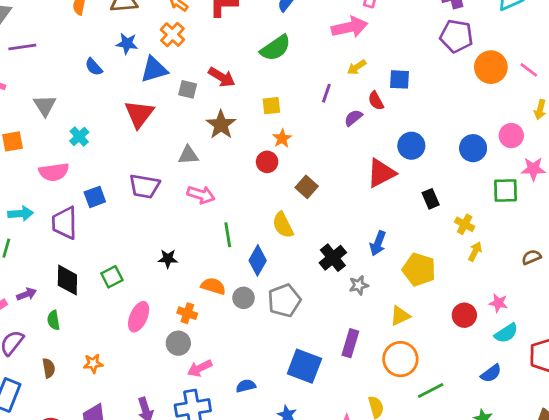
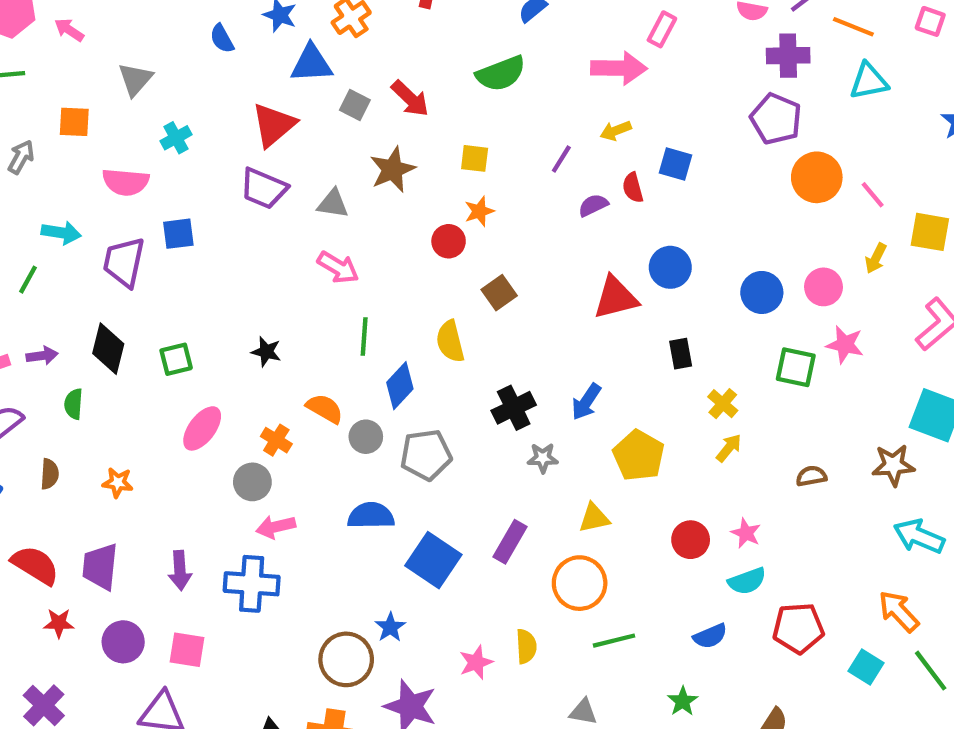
purple trapezoid: (144, 186) -> (264, 188), moved
blue semicircle: (246, 386) -> (371, 516), moved, size x1.5

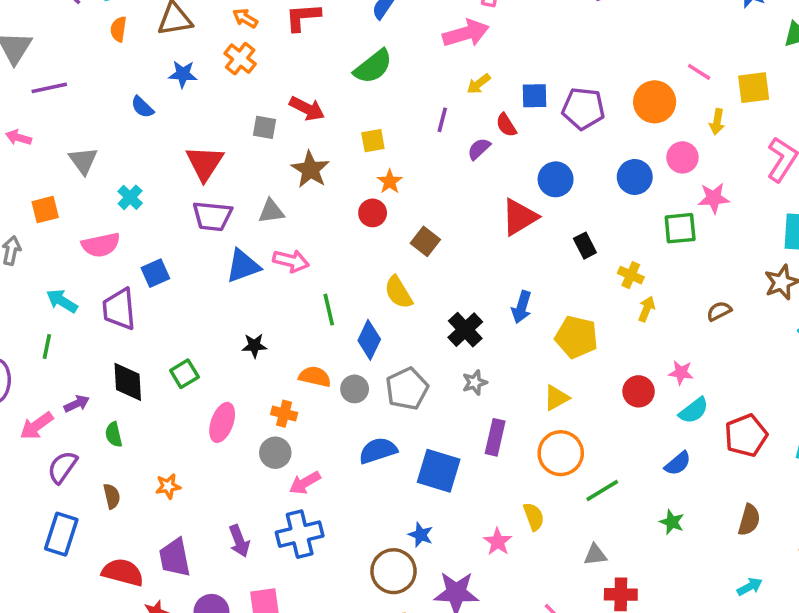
blue triangle: (311, 63) -> (243, 266), moved
purple pentagon: (776, 119) -> (583, 109), moved
orange circle: (817, 177) -> (655, 102), moved
cyan arrow: (61, 233) -> (62, 301), turned -140
gray star: (543, 458) -> (475, 382), moved

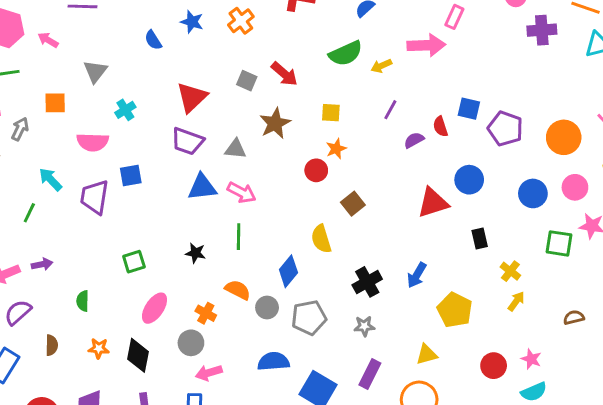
yellow arrow: (479, 84) -> (381, 66), moved
green line: (329, 310) -> (239, 237), moved
black diamond: (128, 382) -> (138, 355), moved
green semicircle: (114, 434) -> (83, 301), moved

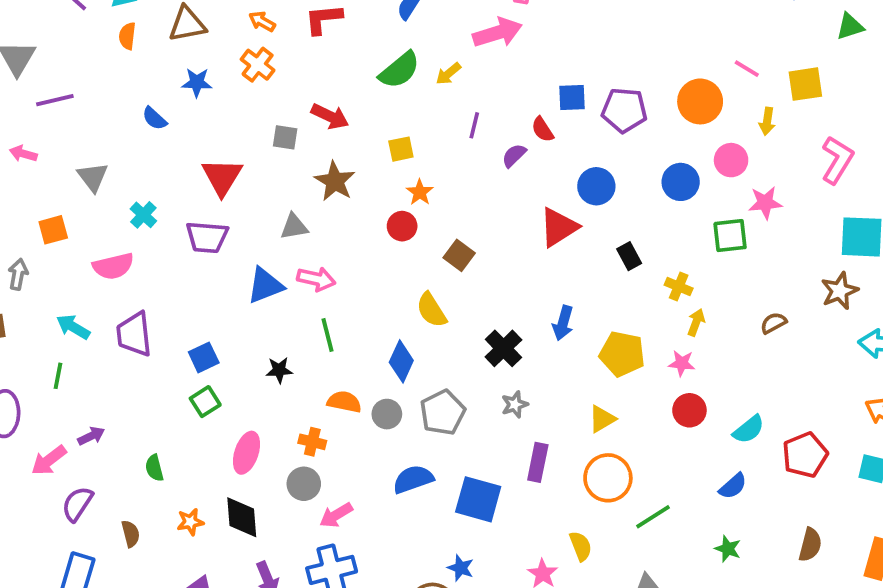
purple trapezoid: (187, 141) -> (207, 237), moved
blue square: (131, 176) -> (204, 357), moved
pink star: (531, 359) -> (682, 363), moved

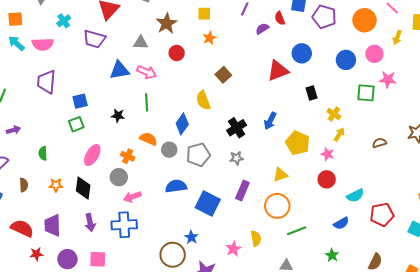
red circle: (402, 226) -> (177, 53), moved
cyan arrow: (73, 327) -> (16, 43), moved

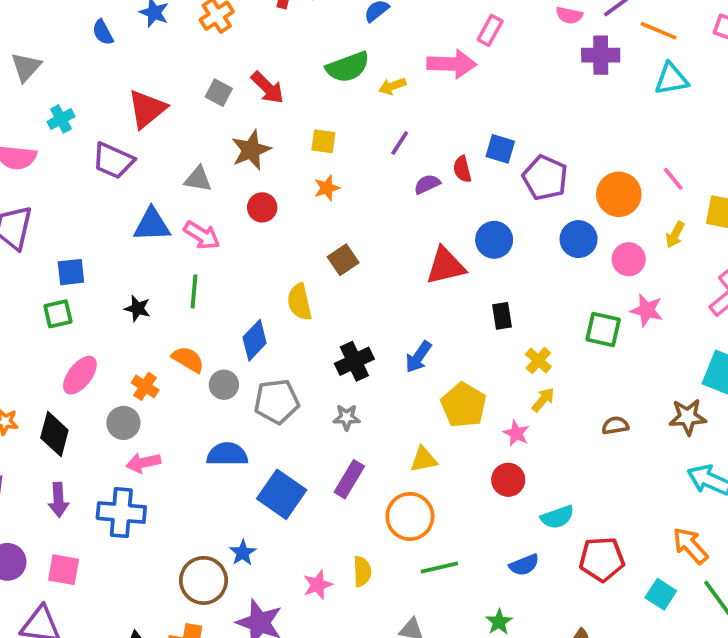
blue circle: (346, 60) -> (579, 239), moved

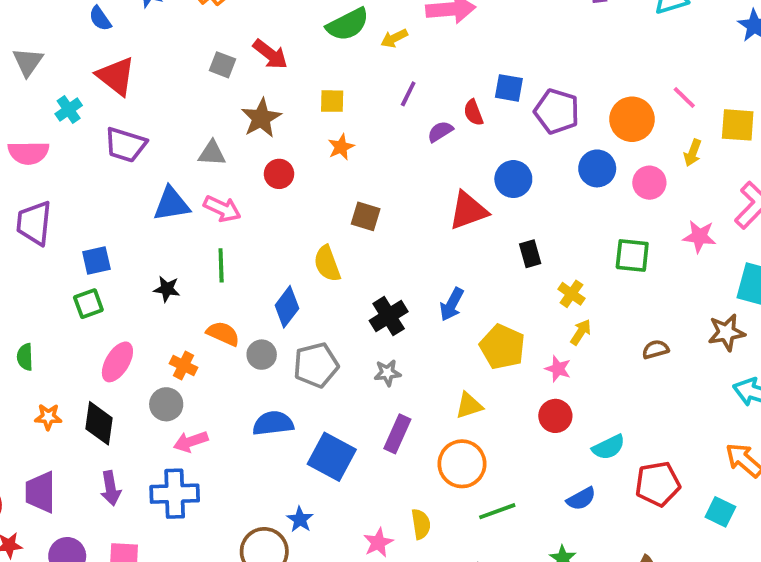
red triangle: (147, 109) -> (116, 76), moved, turned -36
brown square: (343, 260) -> (366, 216), turned -32
pink star: (647, 310) -> (699, 236), moved

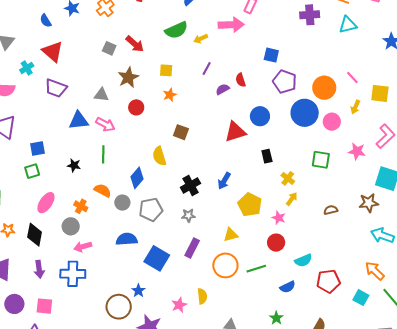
blue square: (509, 88) -> (271, 55), moved
blue circle: (597, 168) -> (305, 113), size x1.4
green line: (497, 511) -> (256, 269), moved

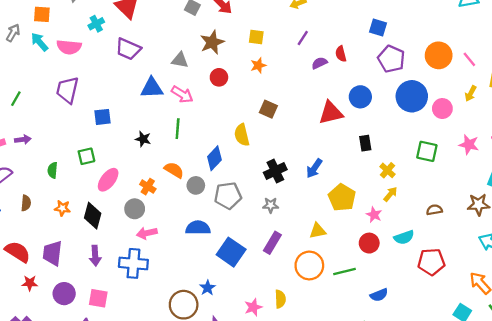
orange circle: (324, 88) -> (439, 55), moved
green square: (32, 171) -> (86, 156), moved
cyan semicircle: (303, 260) -> (404, 237), moved
red pentagon: (328, 281) -> (431, 262), moved

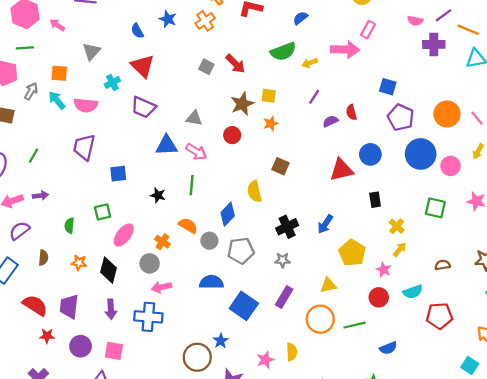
brown star: (212, 42) -> (242, 104), moved

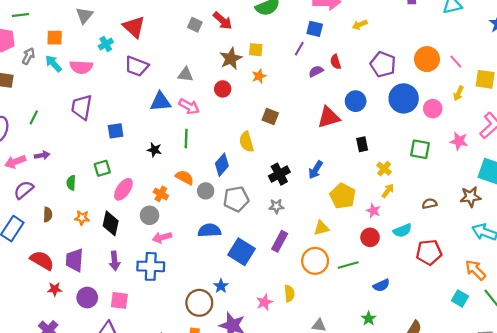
yellow arrow: (310, 63) -> (360, 25), moved
blue square: (388, 87) -> (315, 29), moved

